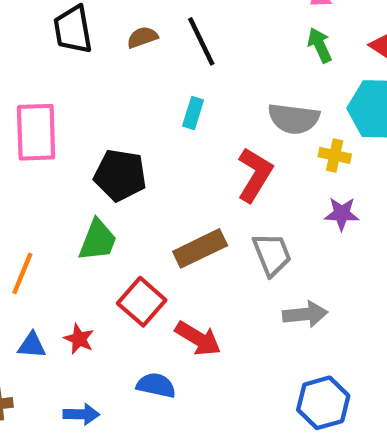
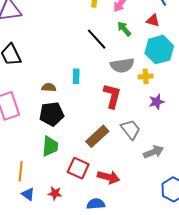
brown semicircle: (142, 37) -> (49, 87), moved, turned 40
black line: (201, 41) -> (97, 39), moved
blue triangle: (32, 345) -> (28, 194), moved, turned 48

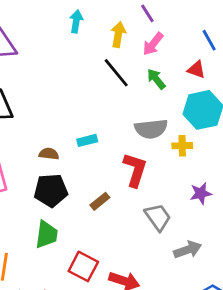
black line: (97, 39) -> (116, 73), moved
cyan rectangle: (76, 76) -> (87, 140), turned 72
purple star: (157, 102) -> (201, 193), moved
brown rectangle: (97, 136) -> (100, 201), moved, size x0.6

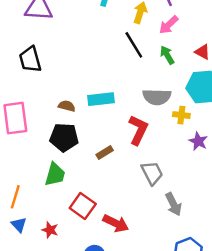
cyan rectangle: (87, 140) -> (101, 99), size x1.5
purple star: (201, 193) -> (198, 141), moved, turned 30
gray arrow: (188, 250) -> (174, 204), turned 75

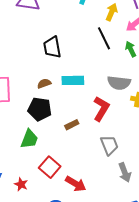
black trapezoid: (30, 59) -> (52, 47), moved
brown semicircle: (67, 106) -> (44, 84), turned -40

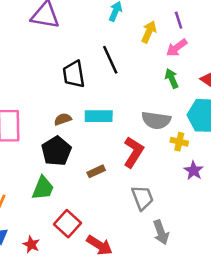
black line: (104, 38) -> (110, 60), moved
black pentagon: (40, 109) -> (56, 151), turned 30

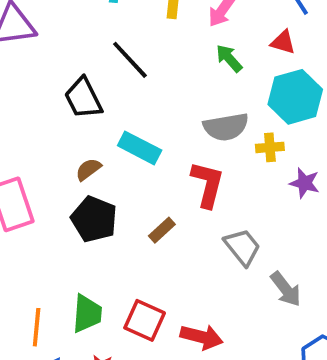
cyan rectangle: (99, 116) -> (140, 148), turned 45
green trapezoid: (43, 188) -> (87, 314), moved

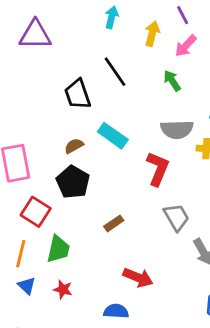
green arrow: (229, 58) -> (172, 81), moved
brown rectangle: (162, 230) -> (114, 223), moved
red square: (145, 320) -> (36, 212), moved

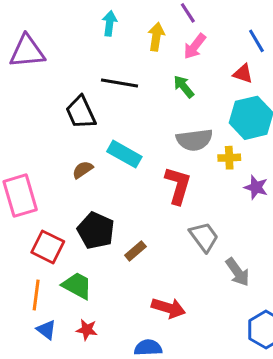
black line: (115, 72) -> (119, 83), turned -40
black pentagon: (73, 182) -> (96, 231), moved
green trapezoid: (58, 249) -> (77, 286), turned -68

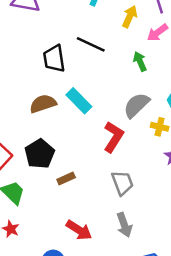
gray semicircle: (194, 140) -> (136, 105), turned 128
brown semicircle: (83, 170) -> (43, 104), size x1.5
gray arrow: (238, 272) -> (124, 225), moved

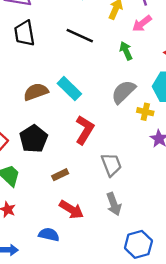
black trapezoid: (54, 59) -> (24, 33), moved
red L-shape: (113, 137) -> (85, 130), moved
brown rectangle: (66, 179) -> (60, 175), moved

